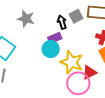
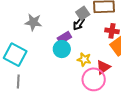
black arrow: (62, 22) -> (79, 24), moved, turned -120
yellow star: (72, 62) -> (84, 59), size x0.6

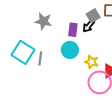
purple rectangle: (64, 38) -> (73, 30), moved, turned -56
gray line: (18, 81) -> (40, 59), moved

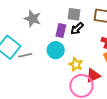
gray square: (93, 16) -> (74, 14), moved, turned 32
gray line: (40, 59) -> (25, 55), turned 64

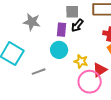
gray line: (25, 55) -> (39, 72), moved

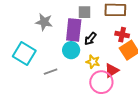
black arrow: (77, 25) -> (90, 39), moved
purple rectangle: (61, 30) -> (74, 30), size x1.6

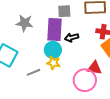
black arrow: (90, 39) -> (72, 37), turned 40
yellow star: (93, 62) -> (53, 63), moved
red triangle: (112, 70) -> (94, 68), turned 42

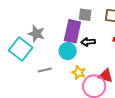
gray star: (24, 23) -> (36, 34), moved
yellow star: (53, 63) -> (79, 73), moved

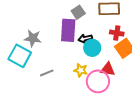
gray square: (85, 15) -> (78, 12), turned -32
cyan circle: (68, 51) -> (92, 48), moved

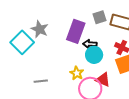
gray square: (78, 12) -> (100, 17), moved
gray line: (47, 73) -> (41, 81), moved

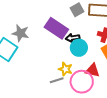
purple rectangle: (76, 31) -> (56, 28), turned -65
gray line: (41, 81) -> (57, 80), moved

